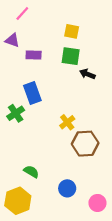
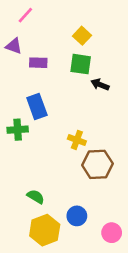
yellow square: (72, 31) -> (82, 36), turned 32
green cross: (16, 113) -> (18, 130), turned 30
yellow cross: (67, 122) -> (77, 140), turned -32
yellow hexagon: (18, 201) -> (45, 230), moved

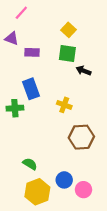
yellow cross: (77, 140) -> (64, 105), moved
pink circle: (112, 233) -> (83, 190), moved

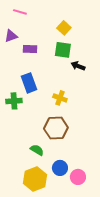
pink line: (21, 13) -> (20, 12), turned 64
purple triangle: (12, 38) -> (11, 36), turned -40
brown hexagon: (81, 137) -> (56, 128), moved
green semicircle: (30, 164) -> (37, 150), moved

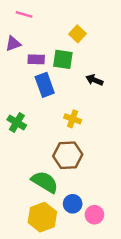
green square: (63, 50) -> (63, 59), moved
blue rectangle: (29, 83) -> (45, 85), moved
green cross: (14, 101) -> (17, 122), turned 35
green semicircle: (37, 150) -> (45, 182), size x1.6

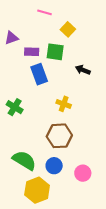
pink line: (24, 14) -> (44, 12), moved
green semicircle: (45, 182) -> (24, 160), moved
blue circle: (73, 204) -> (54, 166), moved
pink circle: (94, 215) -> (83, 173), moved

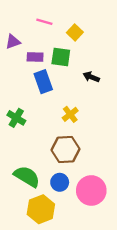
pink line: (44, 12) -> (44, 22), moved
yellow cross: (64, 104) -> (70, 114), turned 32
pink circle: (83, 173) -> (91, 190), size x1.6

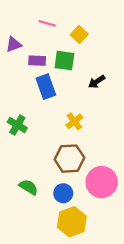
black arrow: (91, 77) -> (97, 82), turned -56
green semicircle: (27, 176) -> (29, 187), size x0.7
pink circle: (91, 190) -> (102, 182), moved
yellow hexagon: (41, 209) -> (72, 222), moved

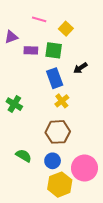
blue rectangle: (46, 87) -> (55, 78), moved
pink circle: (102, 182) -> (85, 168), moved

